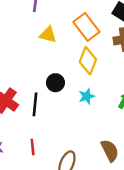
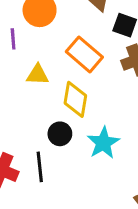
yellow diamond: (88, 61) -> (75, 99), moved
cyan star: (87, 96) -> (103, 143), size x1.5

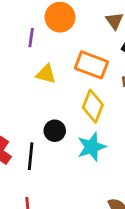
orange rectangle: (84, 54) -> (91, 65), turned -32
yellow diamond: (75, 99) -> (93, 106), moved

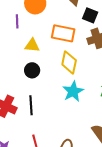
black circle: (55, 131) -> (32, 70), moved

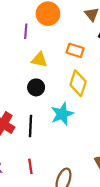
orange rectangle: (63, 33) -> (75, 50), size x0.7
cyan star: (73, 91) -> (62, 114), moved

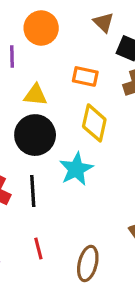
black circle: (36, 87) -> (35, 135), size x1.6

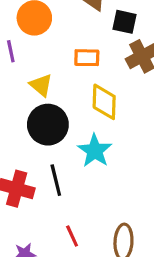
yellow triangle: (36, 95) -> (41, 85), turned 45

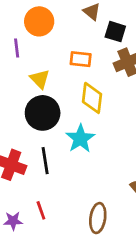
red line: (72, 236) -> (41, 210), moved

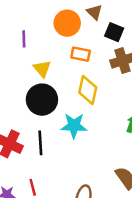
orange circle: (39, 21) -> (67, 23), moved
cyan star: (80, 139) -> (74, 126), turned 30

